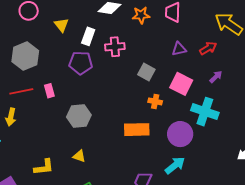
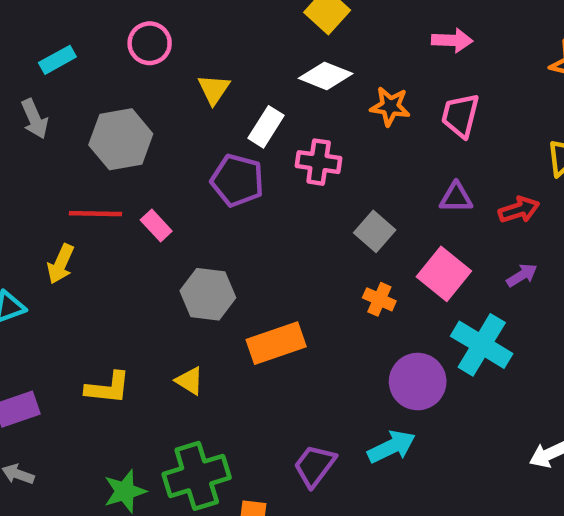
pink rectangle: (49, 91) -> (156, 226), turned -40
orange rectangle: (137, 130) -> (276, 343), moved, turned -30

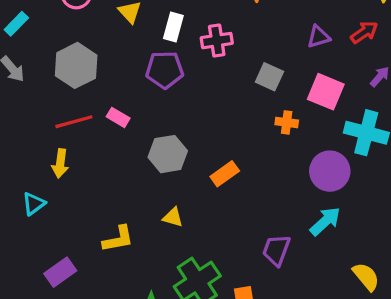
orange rectangle: (276, 343) -> (225, 174), size x0.7

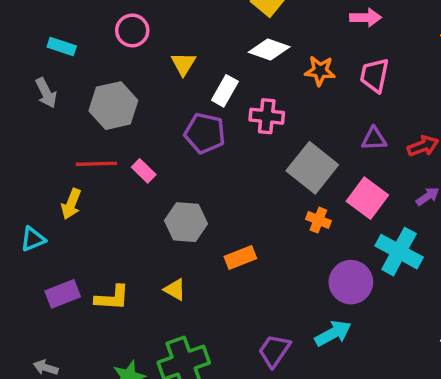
cyan rectangle: (16, 24) -> (62, 46), turned 50
gray square: (269, 77) -> (312, 168), size x1.6
purple rectangle: (60, 272) -> (63, 294), moved

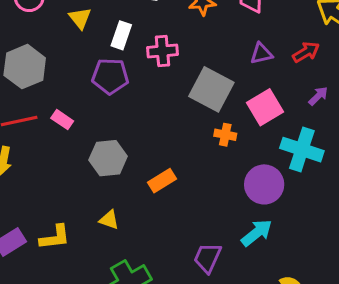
pink square: (367, 198) -> (265, 107), turned 33

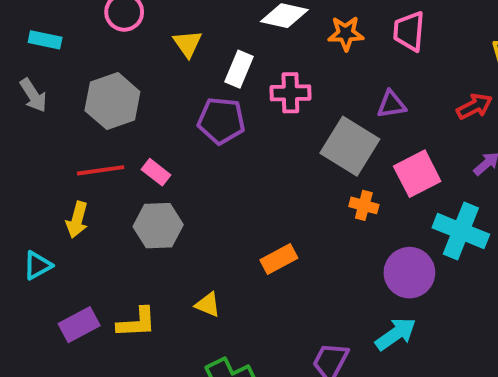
purple triangle: (261, 54) -> (391, 105), moved
gray hexagon: (108, 158) -> (158, 226), moved

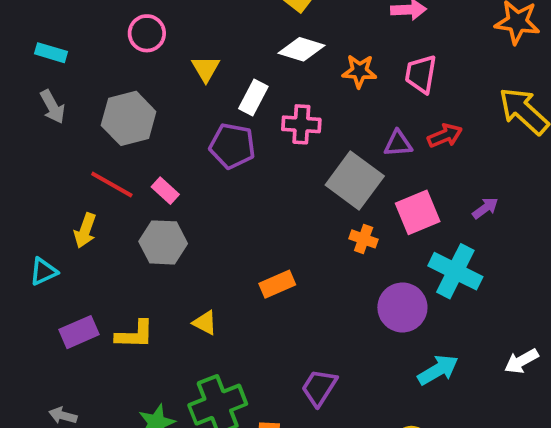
cyan rectangle: (45, 40) -> (51, 53), moved
red arrow: (474, 106) -> (445, 136), moved
red line: (101, 170) -> (112, 185), turned 33
cyan arrow: (396, 334) -> (438, 370), moved

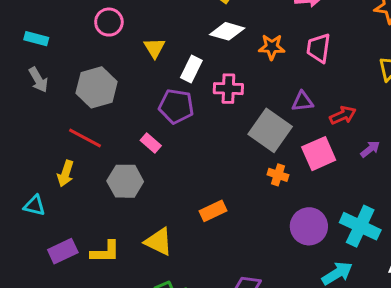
red arrow: (445, 136) -> (343, 115), moved
pink rectangle: (165, 191) -> (151, 143), moved
cyan cross: (455, 271) -> (360, 226), moved
cyan triangle: (43, 272) -> (34, 206), turned 40
yellow triangle: (205, 323) -> (159, 242), size x1.5

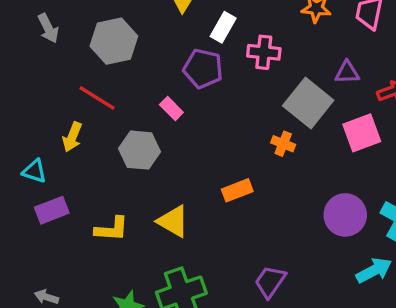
orange cross: (278, 175) -> (283, 144), moved
purple rectangle: (63, 251) -> (52, 210), moved

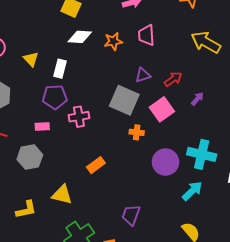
pink cross: (264, 52) -> (79, 117), moved
pink rectangle: (171, 108) -> (42, 126), turned -32
orange cross: (283, 144) -> (137, 132), moved

